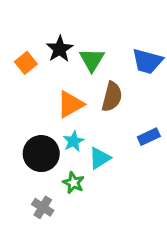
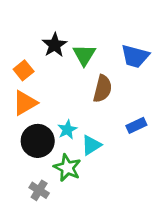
orange square: (26, 63) -> (24, 70), moved
orange triangle: (70, 104) -> (25, 103), moved
green star: (73, 183) -> (67, 168), size x1.4

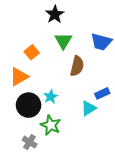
black star: (55, 45) -> (55, 14), moved
orange square: (24, 70) -> (32, 52), moved
cyan triangle: (91, 145) -> (89, 108), moved

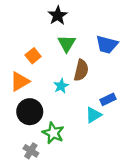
cyan star: (51, 97) -> (61, 86), moved

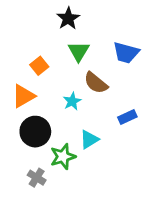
brown semicircle: (81, 70) -> (96, 83), turned 115
cyan triangle: (93, 115) -> (89, 139), moved
green star: (53, 133) -> (63, 157), turned 30

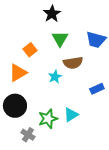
brown semicircle: (96, 83) -> (73, 63), turned -48
black circle: (35, 132) -> (15, 106), moved
cyan triangle: (89, 139) -> (71, 115), moved

